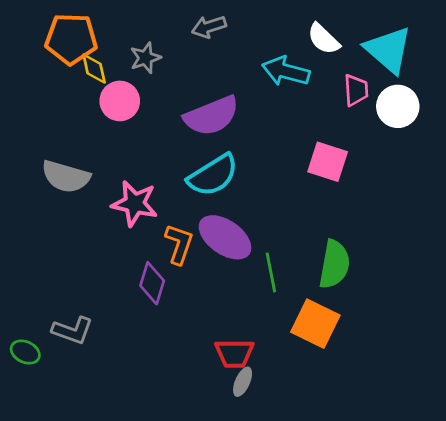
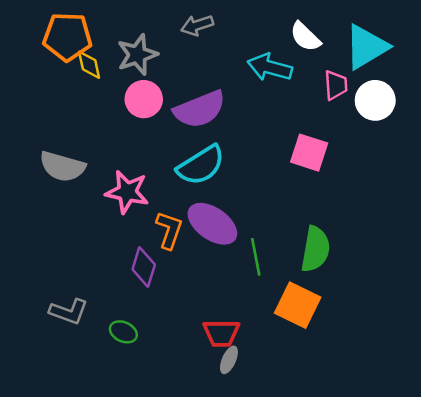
cyan triangle: (388, 50) -> (366, 47), turned 48
gray star: (145, 58) -> (137, 55), size x1.4
pink circle: (120, 101) -> (144, 99), moved
green ellipse: (25, 352) -> (123, 332), moved

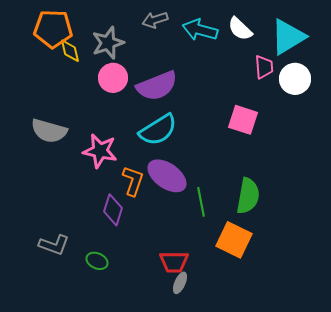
cyan arrow: (270, 67) -> (200, 30), moved

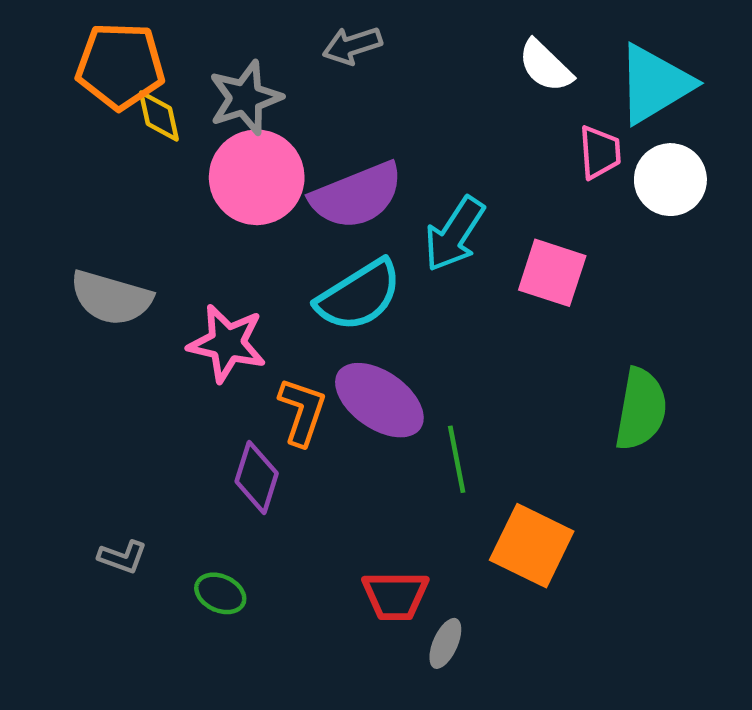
cyan arrow: (200, 30) -> (454, 234), moved, turned -72
pink circle: (113, 78) -> (257, 177), size x1.4
green semicircle: (248, 196) -> (641, 409), moved
gray L-shape: (54, 245) -> (123, 557), size x0.7
gray ellipse: (180, 283) -> (445, 643), moved

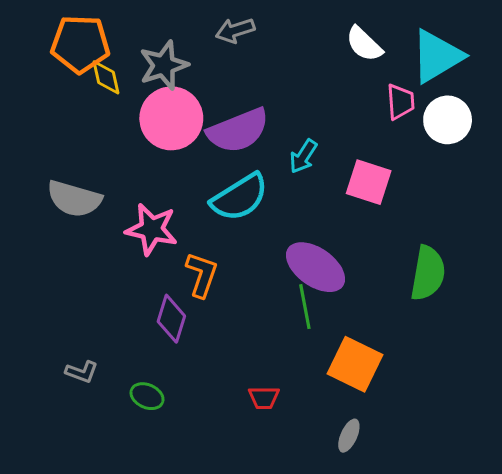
cyan arrow: (454, 234) -> (303, 156), size x0.7
purple ellipse: (379, 400) -> (316, 267), moved
red trapezoid: (395, 596) -> (264, 398), size x0.7
gray ellipse: (445, 643) -> (349, 436), moved

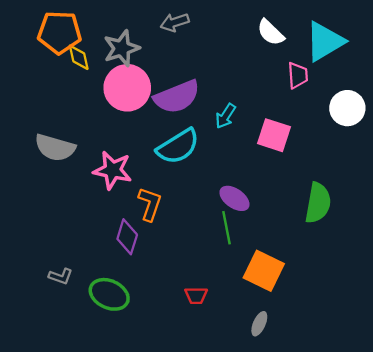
white circle: (448, 120) -> (347, 108), moved
purple ellipse: (316, 267) -> (234, 198), size x0.7
green ellipse: (147, 396) -> (109, 294), size x1.6

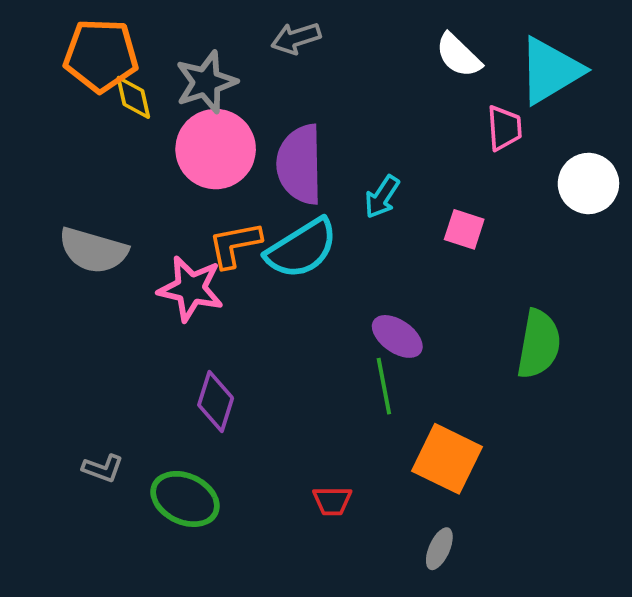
purple semicircle: (177, 97) -> (300, 164), turned 111
pink square: (274, 135) -> (464, 229), size x0.7
orange L-shape: (150, 204) -> (235, 245), moved, turned -120

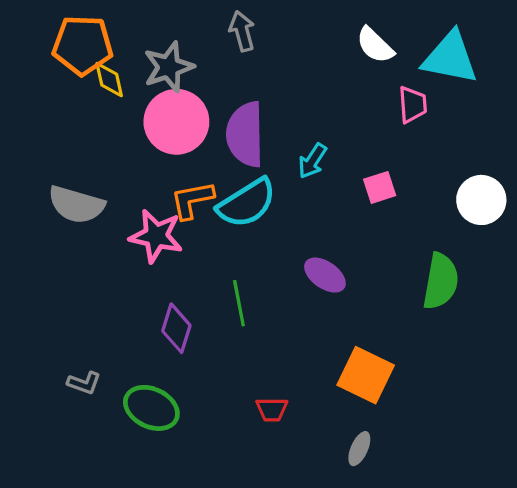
gray arrow: (296, 38) -> (242, 31), turned 93
cyan triangle: (550, 71) -> (450, 58), turned 42
white circle: (588, 183) -> (481, 200), moved
pink square: (464, 229) -> (380, 187), turned -36
green line: (384, 386) -> (239, 303), moved

